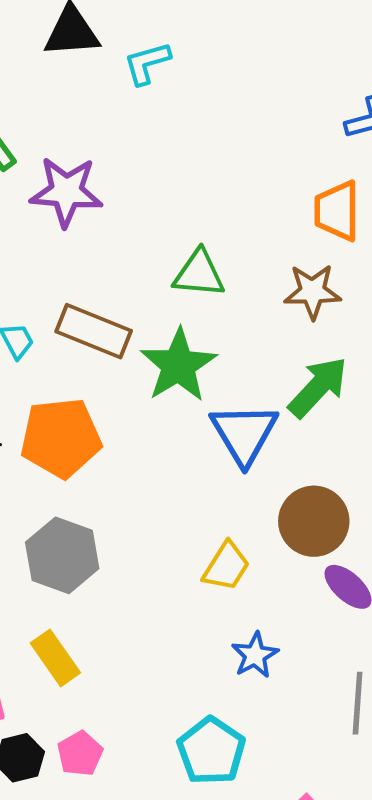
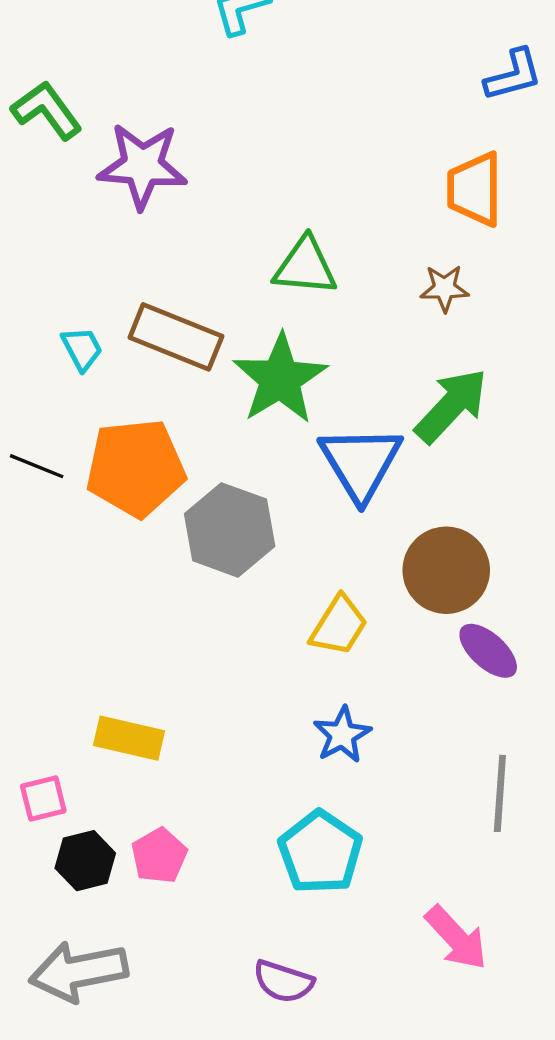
brown star: (312, 291) -> (445, 288), size x0.7
gray hexagon: (62, 555) -> (230, 530), moved
blue star: (255, 655) -> (342, 735), moved
yellow rectangle: (55, 658) -> (129, 738), turned -42

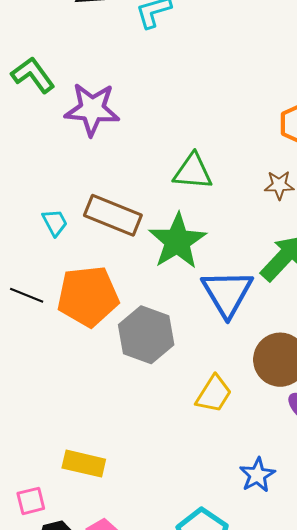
blue star: (342, 735) -> (257, 475), moved

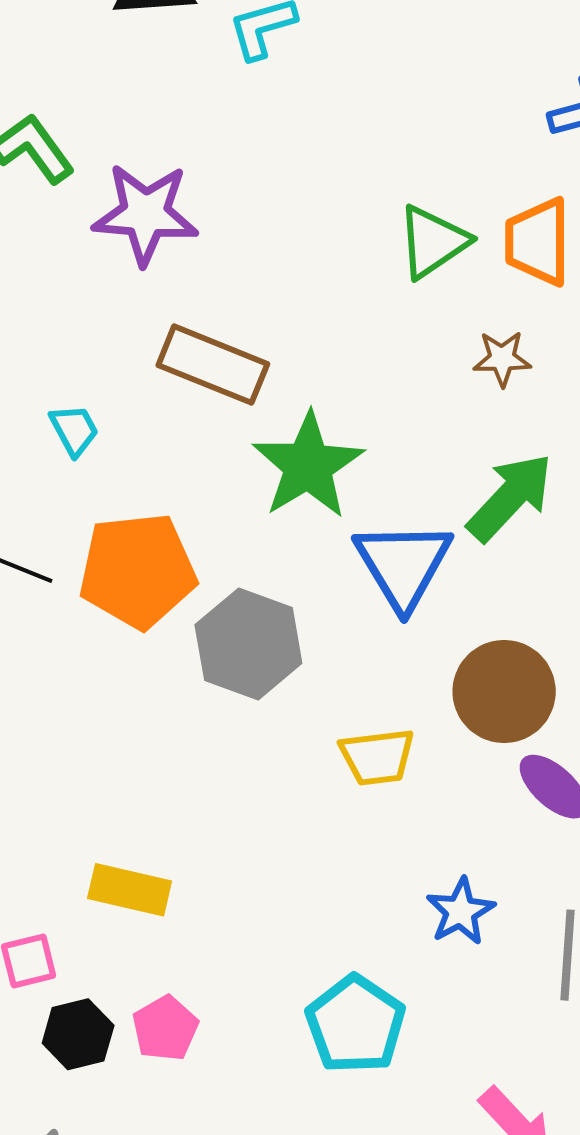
green triangle: (193, 172) -> (433, 242), moved, turned -39
brown rectangle: (113, 215) -> (213, 365), moved
yellow trapezoid: (214, 394) -> (377, 757), turned 51

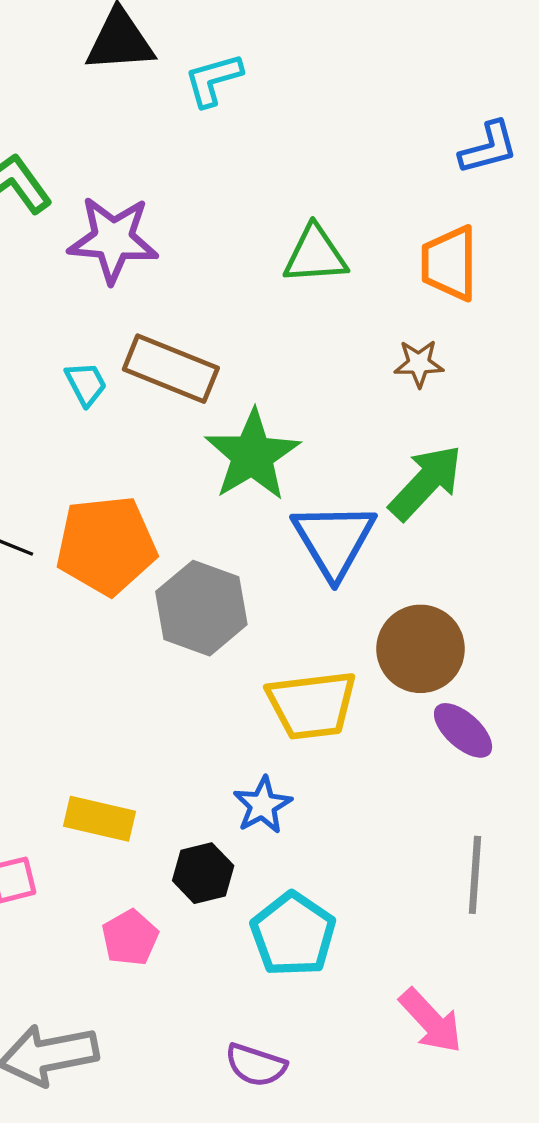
green triangle: (433, 242) -> (315, 255), moved, turned 30
cyan trapezoid: (74, 430) -> (86, 384), moved
yellow trapezoid: (377, 757) -> (312, 705), size x1.4
blue star: (460, 911) -> (263, 805), moved
black hexagon: (78, 1034) -> (203, 873), moved

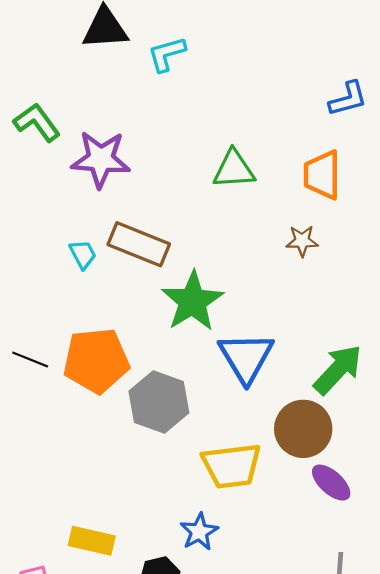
green arrow: (426, 482) -> (338, 370), moved

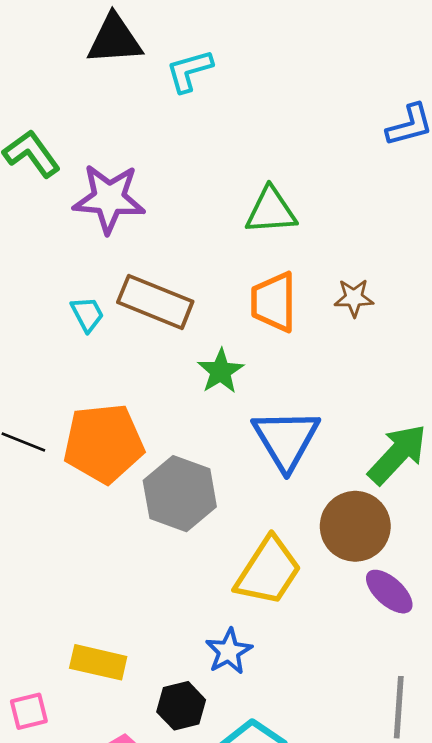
orange trapezoid: (322, 175) -> (274, 302), moved
green star: (192, 301) -> (221, 371), size x0.6
yellow trapezoid: (232, 466) -> (268, 571), turned -50

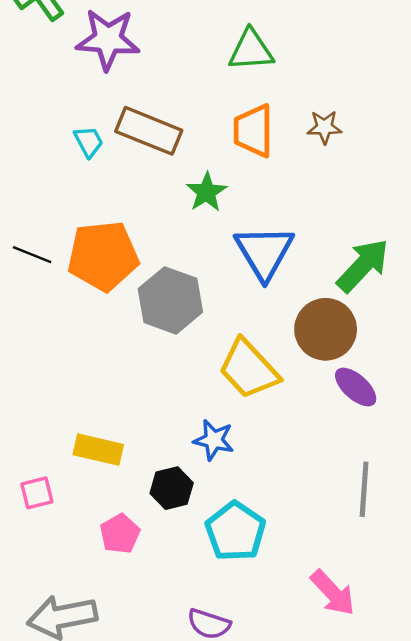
yellow trapezoid: (268, 571) -> (249, 369), turned 104
blue star: (229, 651) -> (214, 440), turned -30

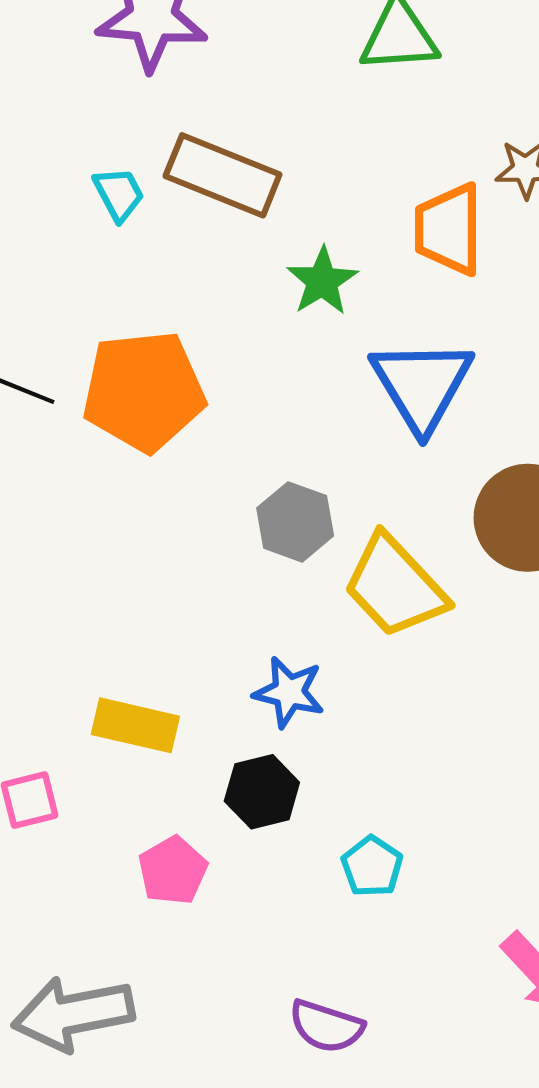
orange trapezoid: (253, 131) -> (449, 229), moved
gray hexagon: (170, 300) -> (295, 522), moved, size x0.7
blue star: (214, 440) -> (289, 692), moved
cyan pentagon: (235, 531) -> (372, 866), size x0.6

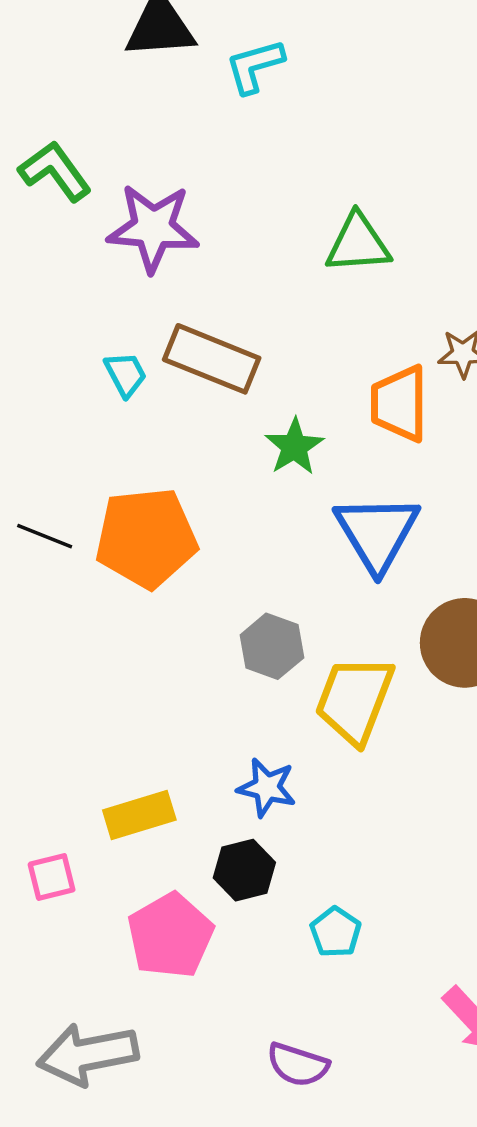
yellow trapezoid: (395, 586) -> (355, 700), turned 64
yellow rectangle: (135, 725) -> (139, 815), turned -30
pink pentagon: (173, 871) -> (170, 936), size x1.5

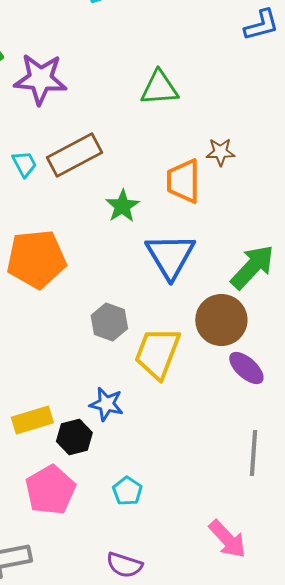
brown rectangle: (212, 359) -> (74, 155), turned -50
black hexagon: (244, 870) -> (74, 437), moved
cyan pentagon: (336, 932) -> (127, 491), moved

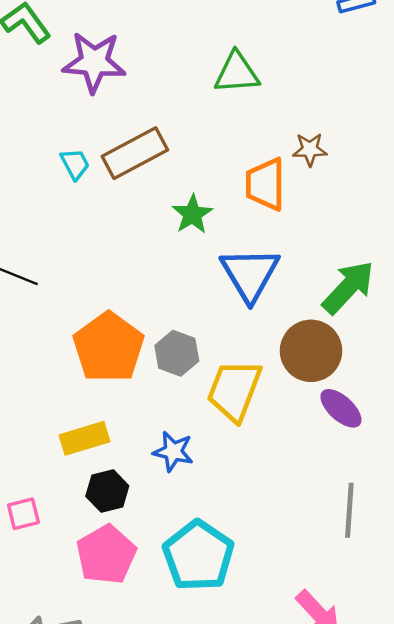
orange pentagon: (36, 259) -> (109, 347), moved, turned -30
yellow rectangle: (32, 420) -> (85, 438), moved
black hexagon: (74, 437) -> (107, 491), moved
cyan pentagon: (127, 491) -> (198, 556), size x2.0

